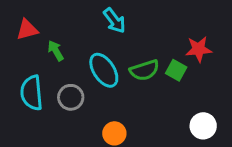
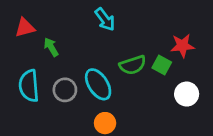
cyan ellipse: (104, 70) -> (98, 84), moved
white circle: (203, 126) -> (187, 94), moved

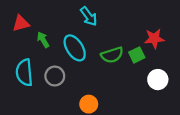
green square: (162, 65) -> (137, 55), turned 35
cyan ellipse: (98, 84) -> (75, 48), moved

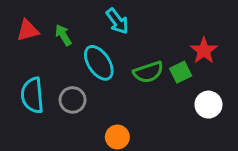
red star: (154, 39) -> (204, 51), turned -30
green arrow: (43, 40) -> (63, 35), moved

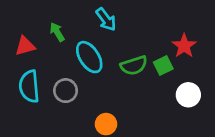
red triangle: (28, 30) -> (25, 46), moved

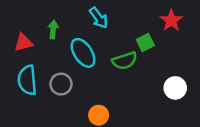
green arrow: (57, 32) -> (53, 30), turned 36
red star: (184, 46) -> (171, 20), moved
green square: (163, 65) -> (145, 42), moved

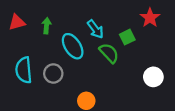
cyan arrow: (99, 18) -> (95, 29), moved
red triangle: (23, 42) -> (17, 22), moved
green semicircle: (125, 61) -> (109, 53), turned -115

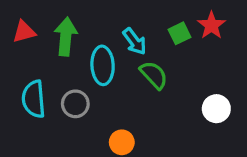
green arrow: (46, 26) -> (66, 37), size x1.6
green square: (127, 37) -> (179, 33), moved
cyan ellipse: (73, 46) -> (103, 65), turned 30

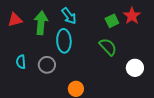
cyan arrow: (135, 41) -> (69, 16), moved
green semicircle: (154, 75) -> (108, 47), moved
cyan semicircle: (34, 99) -> (21, 62), size x0.6

